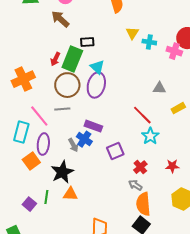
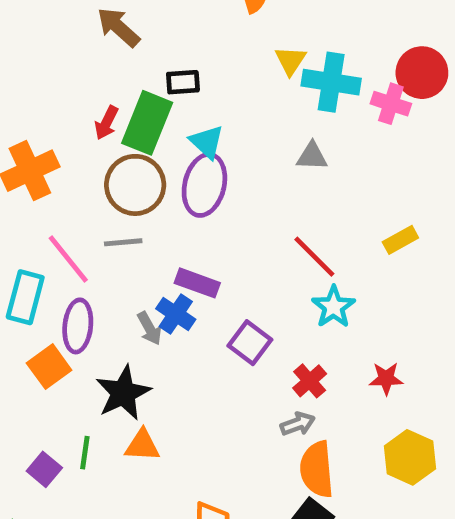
cyan cross: (149, 42) -> (331, 82), size x1.6
gray triangle: (159, 88) -> (312, 156), moved
purple square: (115, 151) -> (250, 343), turned -30
gray arrow: (135, 185) -> (298, 424), turned 128

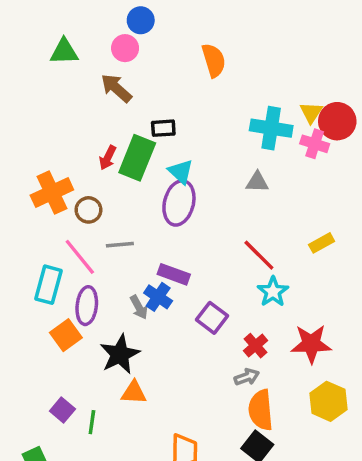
yellow triangle: (290, 61) -> (311, 112), moved
brown circle: (135, 185) -> (88, 210), moved, size x0.6
red star: (386, 379) -> (311, 344), size x1.6
green line: (85, 453) -> (92, 422), moved

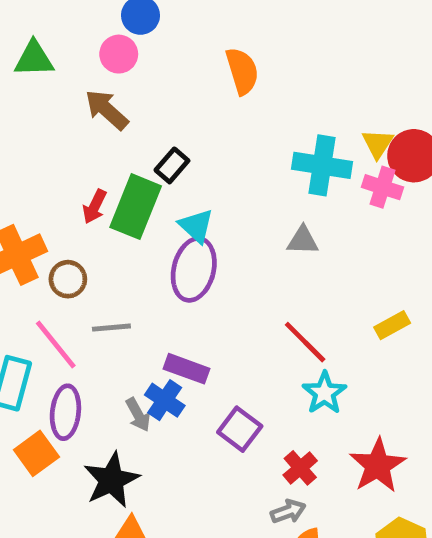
black rectangle: (163, 128) -> (172, 165), turned -45
red star: (311, 344) -> (378, 465), turned -30

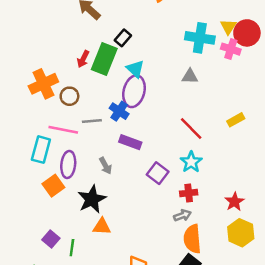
pink line: (56, 344) -> (63, 130), turned -40
cyan star: (324, 393) -> (191, 162), moved
blue cross: (165, 400) -> (119, 111), moved
red star: (378, 465) -> (235, 202), moved, size x0.7
red cross: (300, 468) -> (189, 193), turned 35

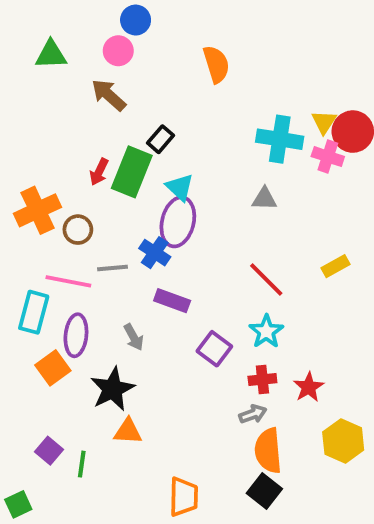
red star: (235, 202) -> (309, 387), moved

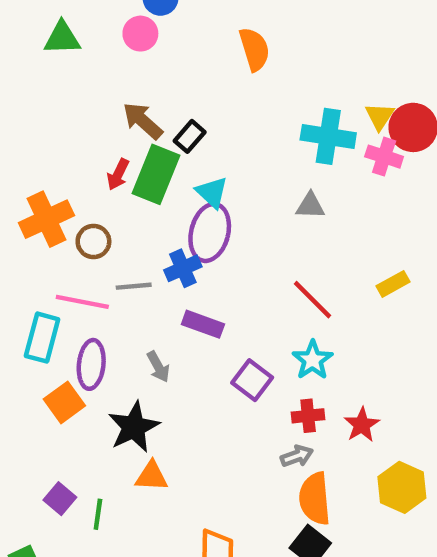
brown arrow: (109, 95) -> (143, 121), moved
blue cross: (155, 253) -> (183, 268), turned 32

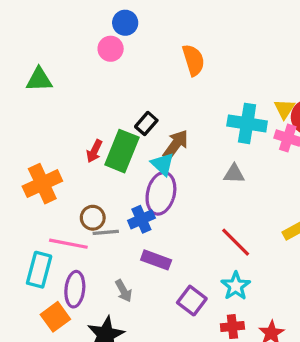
green triangle: (62, 38) -> (39, 80), moved
brown arrow: (143, 121) -> (176, 145), moved, turned 84
brown circle: (93, 241) -> (93, 218), moved

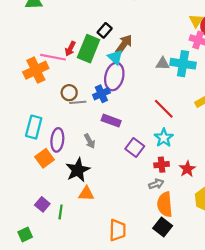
cyan cross: (247, 123) -> (183, 64), moved
pink line: (68, 244) -> (53, 57), moved

